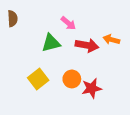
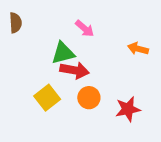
red arrow: (87, 45) -> (75, 70), moved
red star: (92, 88) -> (128, 109), moved

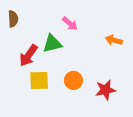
red arrow: (75, 70) -> (28, 56), moved, turned 115
yellow square: (47, 98) -> (39, 80), turned 36

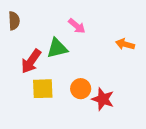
red star: (105, 90) -> (103, 99), moved, turned 30

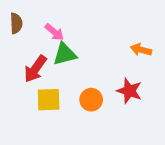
pink arrow: (77, 26) -> (54, 32), moved
red star: (103, 99) -> (129, 91), moved

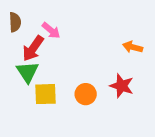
green triangle: (65, 54) -> (27, 72), moved, turned -50
red arrow: (35, 69) -> (33, 48), moved

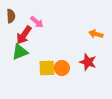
green triangle: (27, 72) -> (20, 52), turned 42
yellow square: (45, 94) -> (47, 68), moved

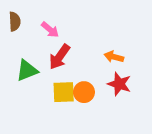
orange arrow: (96, 34) -> (114, 57), moved
red arrow: (24, 35) -> (60, 57), moved

